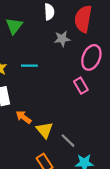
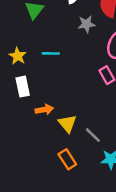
orange arrow: (23, 117) -> (44, 110), turned 133

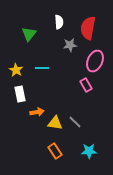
yellow triangle: (67, 124) -> (55, 123), turned -42
gray line: (93, 135) -> (75, 122), moved

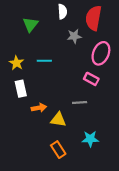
pink rectangle: (86, 85) -> (91, 79), turned -32
gray line: (75, 122) -> (80, 102), moved, turned -48
cyan star: (89, 151) -> (90, 139), moved

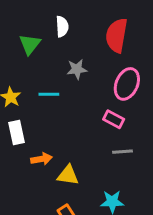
white semicircle: (62, 12) -> (62, 27), moved
gray star: (74, 36) -> (77, 69), moved
gray line: (80, 102) -> (122, 152), moved

